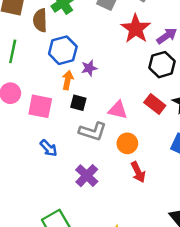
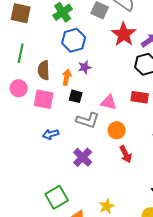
brown semicircle: (40, 20) -> (44, 70), moved
blue hexagon: (63, 50) -> (74, 40), moved
red rectangle: (155, 104) -> (140, 97), turned -30
blue arrow: (49, 148) -> (51, 134), turned 119

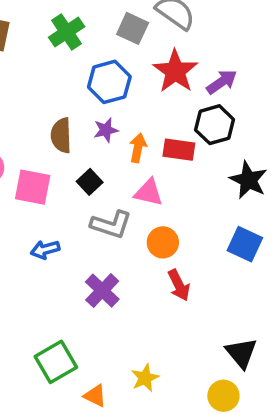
blue hexagon: (74, 40) -> (109, 82), moved
brown semicircle: (44, 70) -> (61, 135), moved
orange arrow: (67, 77) -> (138, 148), moved
black square: (76, 96) -> (90, 182), turned 32
red rectangle: (140, 97) -> (179, 150), moved

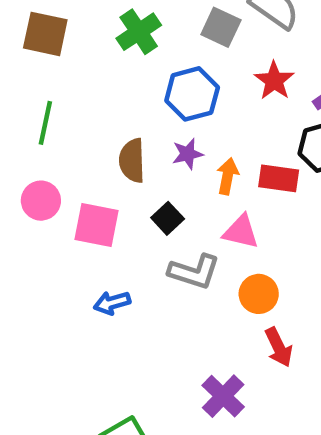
red star: (175, 71) -> (274, 81), size x0.7
purple cross: (102, 291) -> (223, 396), moved

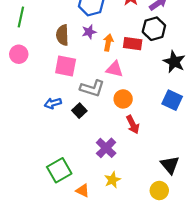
black square: (168, 218) -> (79, 111), moved
pink square: (96, 225) -> (66, 66), moved

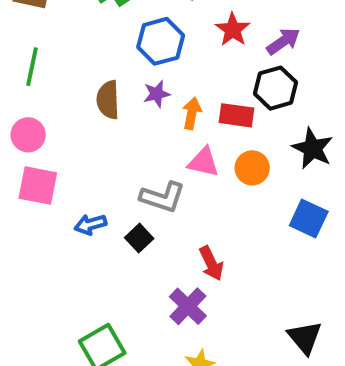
pink square: (66, 66) -> (38, 185), moved
orange circle: (123, 99) -> (252, 168), moved
red arrow: (133, 124) -> (211, 263), moved

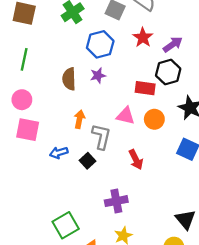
orange arrow: (192, 113) -> (79, 119), moved
gray L-shape: (163, 197) -> (101, 137), turned -95
red arrow: (211, 263) -> (136, 160), moved
purple cross: (188, 306) -> (116, 201), turned 35

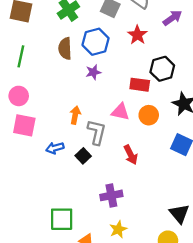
purple arrow: (173, 44) -> (172, 18), moved
brown semicircle: (69, 79) -> (65, 48), moved
green square: (66, 225) -> (62, 219), turned 30

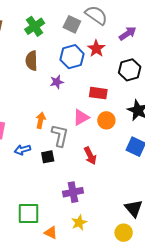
blue hexagon: (96, 42) -> (72, 57), moved
black hexagon: (162, 69) -> (130, 70), moved
pink triangle: (120, 112) -> (81, 117), turned -42
black square: (83, 156) -> (48, 157), turned 32

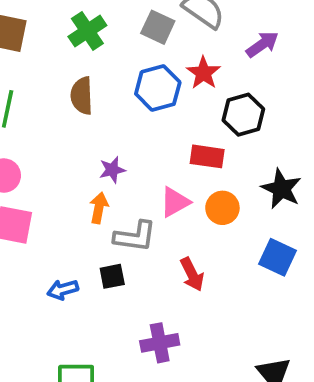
black hexagon: (130, 70) -> (243, 115), moved
purple star: (57, 82) -> (112, 170), moved
gray L-shape: (60, 136) -> (135, 236), turned 85
blue arrow: (22, 150) -> (63, 290), moved

